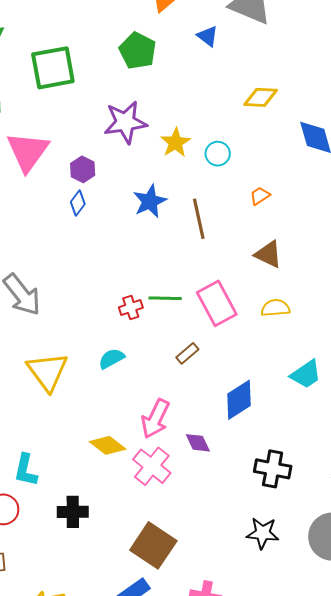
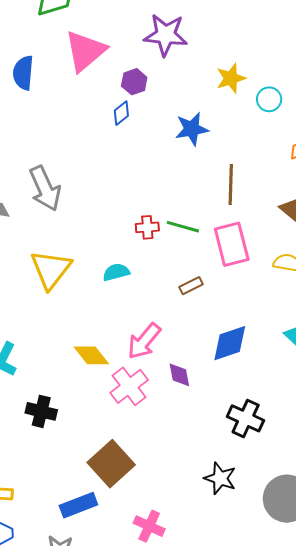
purple star: (125, 122) -> (166, 35), moved
brown line: (199, 219) -> (231, 184), moved

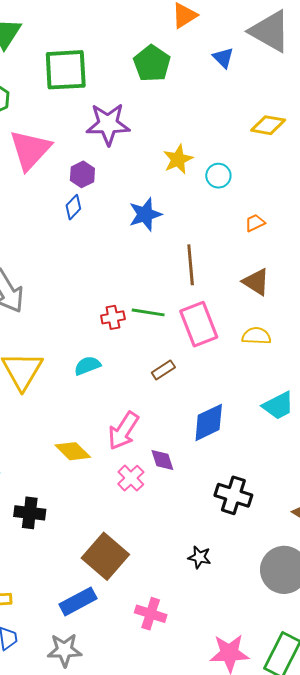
pink cross: (129, 386) -> (131, 478), moved, size x0.7
black star: (220, 478) -> (199, 557), moved, size x0.7

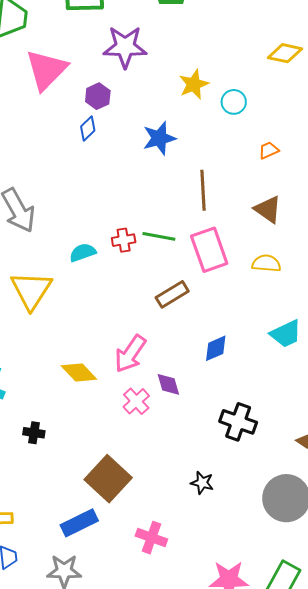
cyan semicircle: (87, 366) -> (83, 253), moved
brown rectangle: (163, 370) -> (172, 294), size x1.4
blue diamond: (209, 422) -> (216, 348), size x0.7
black cross: (30, 513) -> (34, 433), size x0.7

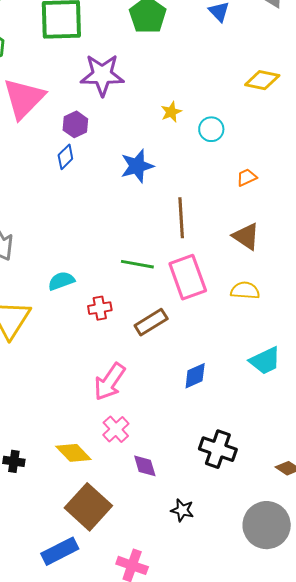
yellow star: (194, 84) -> (171, 112), size x0.7
red cross: (124, 240) -> (100, 308), moved
yellow diamond: (79, 373) -> (73, 453), moved
purple diamond: (168, 384) -> (145, 466), moved

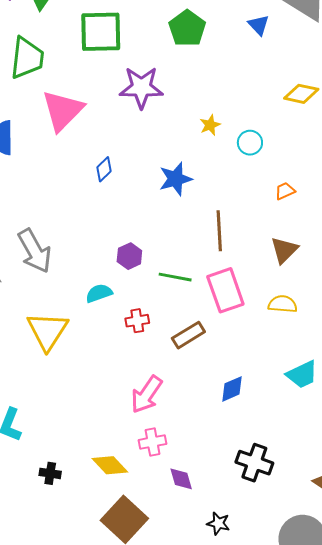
purple hexagon: (75, 124) -> (129, 256), moved
brown triangle: (246, 236) -> (284, 250), turned 40
pink cross: (116, 429) -> (152, 442), turned 32

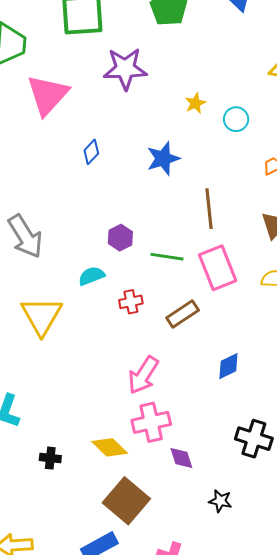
pink cross: (152, 442) -> (151, 422), size x1.4

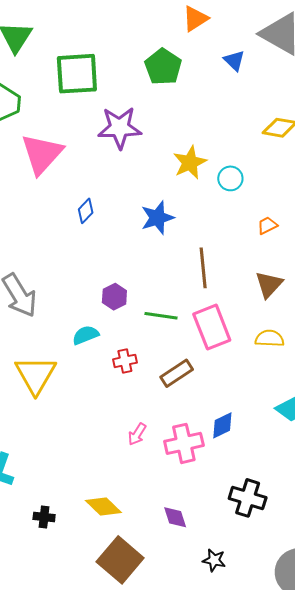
yellow star: (195, 103) -> (190, 162), size x1.6
pink arrow: (143, 375) -> (137, 434), size x0.6
pink cross: (151, 422) -> (184, 443), moved

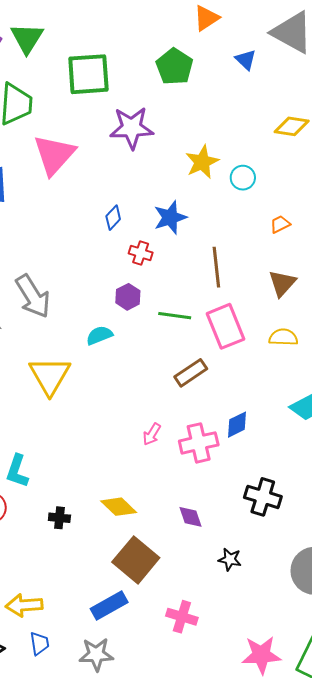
blue diamond: (86, 211) -> (113, 218), moved
red cross: (125, 361) -> (141, 253), moved, turned 30

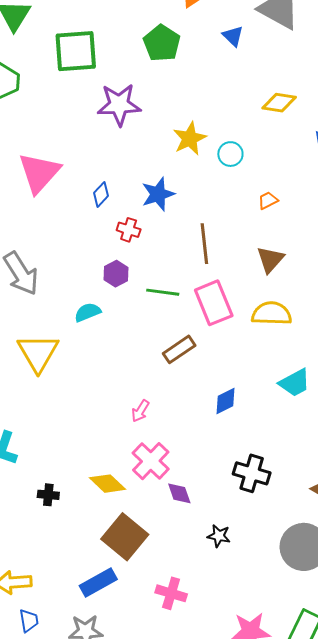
pink triangle: (54, 155) -> (39, 173), moved
yellow semicircle: (283, 337) -> (272, 314), size x1.4
pink cross: (199, 443) -> (151, 461), moved, turned -33

